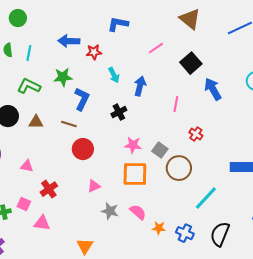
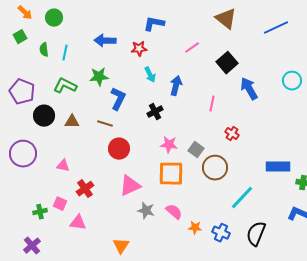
red star: (94, 52) -> (139, 49), moved
pink triangle: (94, 186) -> (130, 186), size x1.6

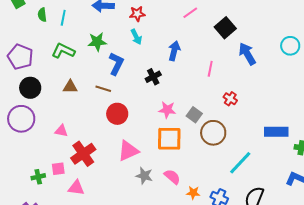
cyan arrow: (150, 75) -> (136, 37), moved
black circle: (44, 116) -> (30, 88), moved
red cross: (85, 189) -> (83, 154), size x1.4
pink square: (60, 204) -> (58, 169), turned -32

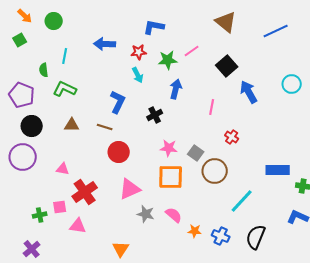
green semicircle: (42, 15) -> (44, 70), moved
green star: (97, 42) -> (168, 60), moved

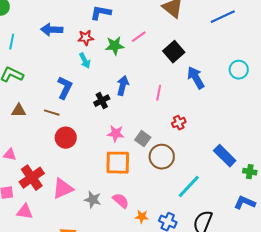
blue arrow: (176, 89) -> (123, 86), moved
red cross: (232, 137) -> (179, 123), turned 32
blue rectangle: (278, 170) -> (225, 156), turned 45
pink triangle: (130, 189) -> (63, 189), moved

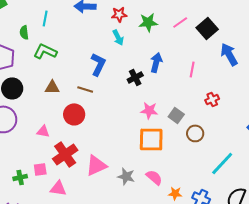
pink line: (139, 37) -> (180, 22), moved
red circle: (66, 138) -> (74, 114), moved
brown circle: (162, 157) -> (195, 133), size x0.7

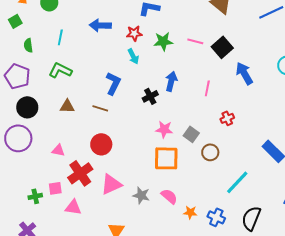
pink line: (180, 22) -> (195, 41), turned 49
green semicircle: (24, 32) -> (28, 45), moved
red circle: (74, 114) -> (101, 144), moved

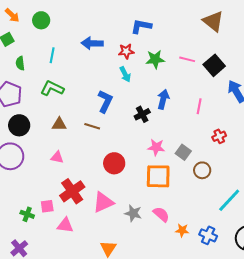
red circle: (101, 144) -> (114, 163), moved
pink triangle: (58, 150) -> (57, 157), moved
green cross: (35, 196) -> (27, 214), turned 32

